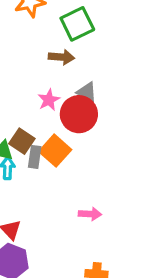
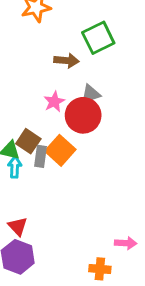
green square: (77, 24) -> (98, 38), moved
gray triangle: (87, 92) -> (91, 94), turned -45
pink arrow: (90, 214) -> (126, 243), moved

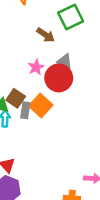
brown arrow: (66, 61) -> (46, 35), turned 30
gray triangle: (91, 94) -> (65, 61), turned 42

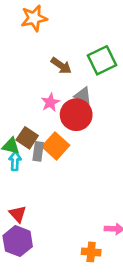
green square: (71, 17) -> (102, 60), moved

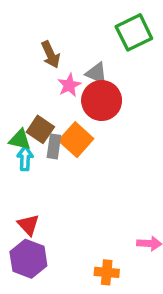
brown arrow: (61, 66) -> (51, 55), moved, turned 30
gray triangle: (83, 96) -> (96, 73), moved
orange cross: (91, 252) -> (107, 272), moved

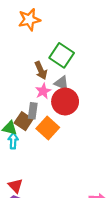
green square: (134, 32) -> (62, 55), moved, turned -30
brown arrow: (51, 55) -> (41, 70), moved
gray rectangle: (54, 146) -> (33, 111), moved

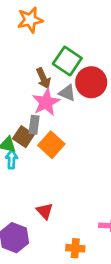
pink star: (43, 91) -> (46, 102), size x1.5
red circle: (65, 102) -> (91, 82), moved
red triangle: (15, 186) -> (45, 211), moved

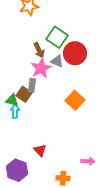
orange square: (51, 145) -> (75, 100), moved

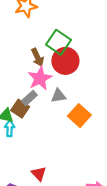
red circle: (75, 53) -> (65, 61), moved
gray triangle: (57, 61) -> (58, 96), moved, turned -32
gray rectangle: (32, 85) -> (29, 98), turned 40

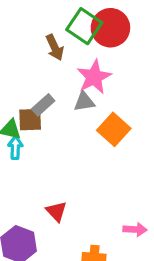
red circle: (65, 61) -> (110, 28), moved
pink star: (40, 78) -> (94, 77), moved
brown square: (20, 109) -> (30, 120), turned -36

